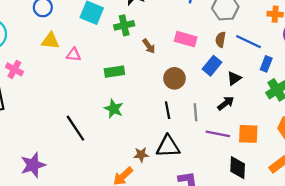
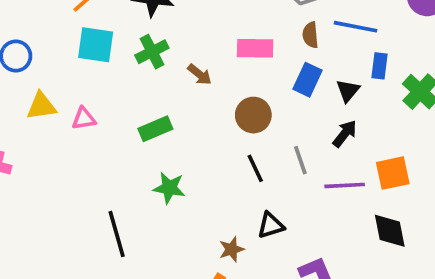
blue rectangle: (266, 64) -> (380, 66), moved
black line: (75, 128) -> (117, 234), turned 32
black triangle: (168, 146) -> (271, 225), size x0.7

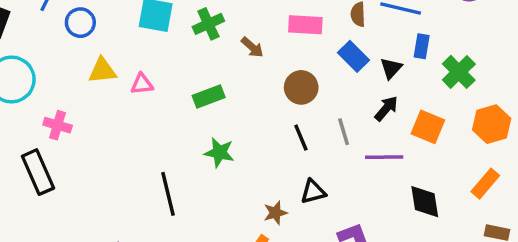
blue rectangle: (308, 80) -> (353, 56), turned -72
orange square: (393, 173) -> (428, 127), moved, turned 32

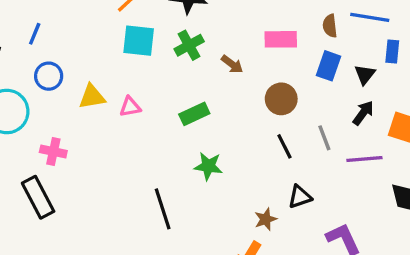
blue circle: (80, 23) -> (49, 76), moved
blue rectangle: (353, 56) -> (329, 66), turned 68

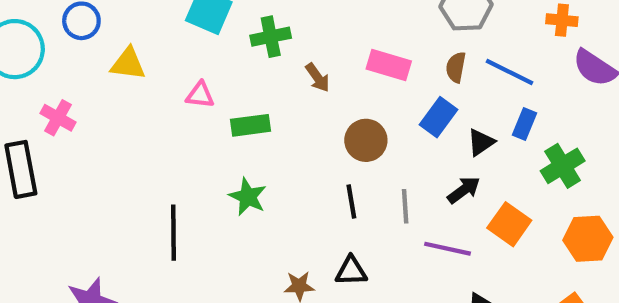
pink triangle: (130, 107) -> (200, 95), moved

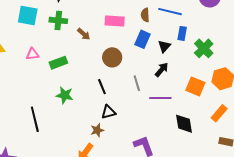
green cross: (271, 37) -> (58, 20), turned 30
black line: (351, 201) -> (102, 87), moved
orange square: (509, 224) -> (195, 86), moved
black triangle: (351, 271) -> (108, 112), moved

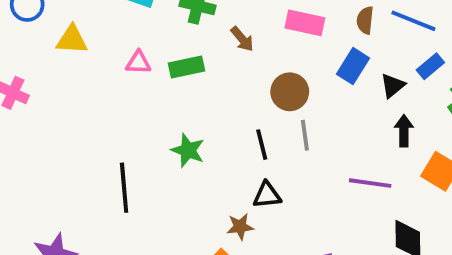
blue rectangle: (182, 33) -> (430, 66), turned 32
green rectangle: (58, 63) -> (187, 67), moved
black arrow: (162, 70) -> (404, 131), moved, turned -49
gray line: (137, 83) -> (305, 135), moved

